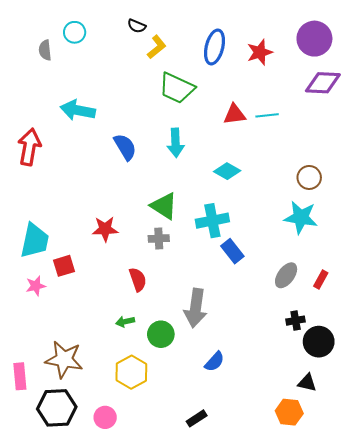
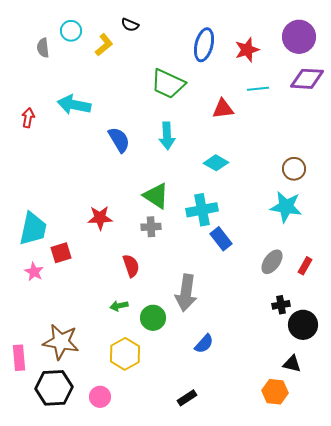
yellow L-shape: (157, 47) -> (104, 45), moved
cyan line: (267, 115) -> (258, 89), moved
red arrow: (29, 147) -> (28, 118), moved, size x0.6
pink star: (36, 286) -> (34, 272), turned -30

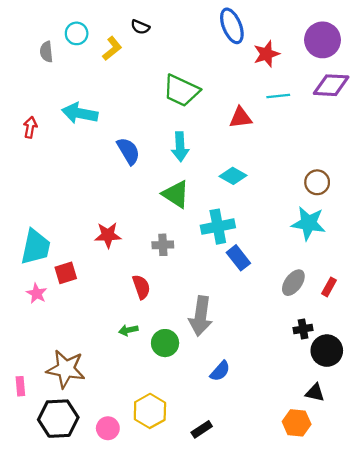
blue ellipse: (204, 45) -> (232, 26), moved, turned -36
green triangle: (156, 196) -> (176, 194), moved
yellow hexagon: (125, 354) -> (150, 411), moved
pink rectangle: (19, 358) -> (20, 386), size x0.7

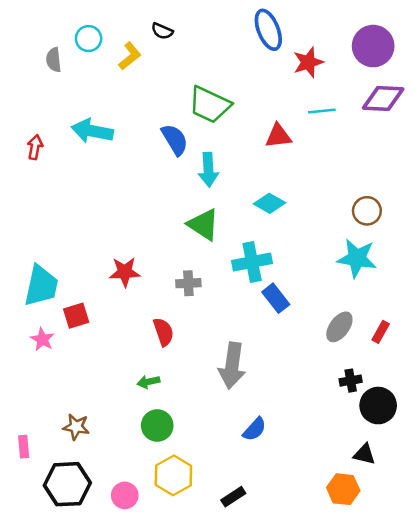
blue semicircle: (128, 151) -> (175, 140), moved
green circle: (165, 343) -> (157, 425), moved
brown star: (66, 369) -> (76, 427), size x0.6

